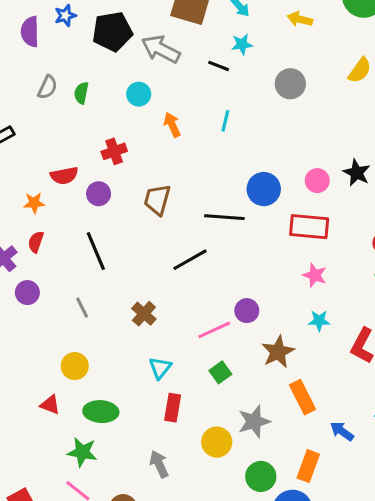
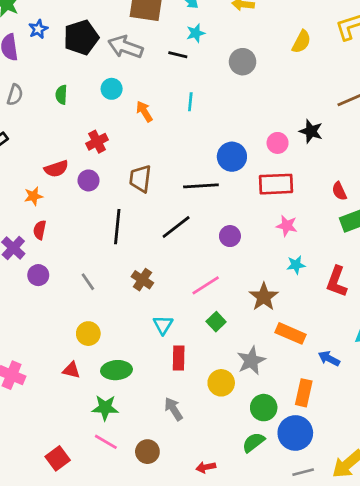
gray semicircle: (47, 87) -> (15, 95), moved
black line: (96, 251) -> (117, 227), moved, turned 36
purple circle: (247, 311) -> (230, 236), moved
orange rectangle: (302, 397) -> (291, 333), turned -32

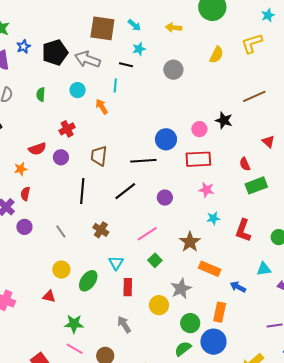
cyan line: (190, 102) -> (115, 86), moved
green ellipse: (116, 370) -> (88, 281), moved, turned -50

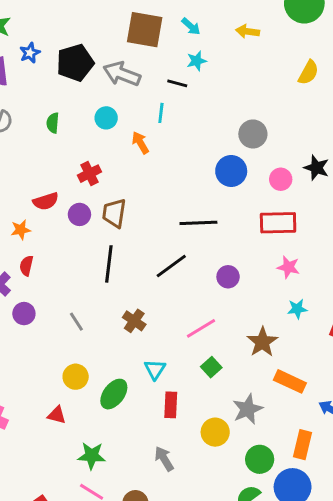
gray circle: (173, 70) -> (253, 134), moved
blue circle: (166, 139) -> (231, 171), moved
brown trapezoid: (99, 156) -> (114, 213), moved

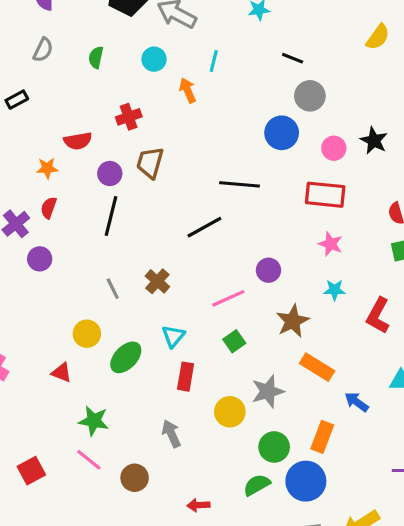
black line: (177, 83) -> (293, 58), moved
purple circle: (79, 214) -> (110, 173), moved
black line: (109, 264) -> (111, 216), moved
purple circle: (228, 277) -> (268, 270), moved
gray line: (76, 322) -> (113, 289), moved

